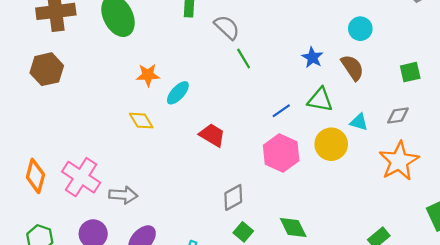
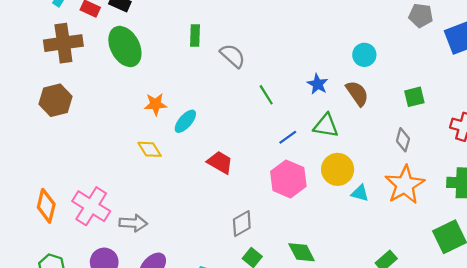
green line: (244, 58) -> (266, 95), moved
gray diamond: (398, 115) -> (403, 140), turned -65
cyan triangle: (359, 122) -> (360, 193), moved

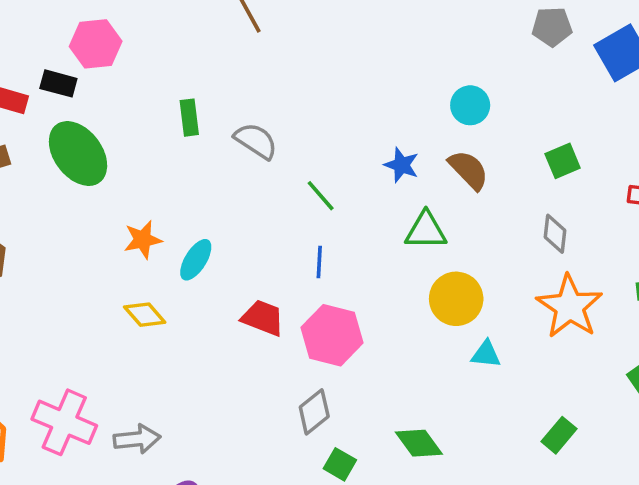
blue line: (288, 137) -> (319, 262), moved, turned -42
pink hexagon: (288, 179) -> (332, 335), moved
cyan triangle: (360, 193) -> (486, 354), moved

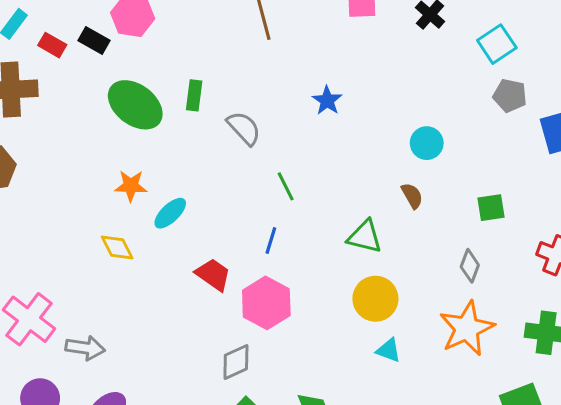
green ellipse: (78, 154) -> (135, 105), moved, turned -30
blue star: (402, 165) -> (327, 101), moved
brown semicircle: (469, 170) -> (412, 196), size x0.7

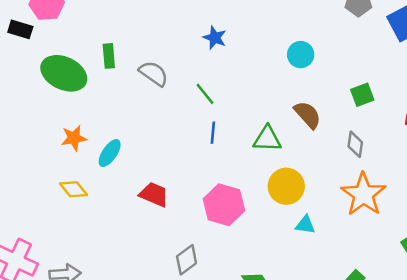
green line: (286, 186) -> (205, 94), moved
brown semicircle: (412, 196) -> (308, 115), moved, size x1.4
blue line: (271, 240) -> (213, 133), moved
pink hexagon: (266, 303) -> (224, 205), moved

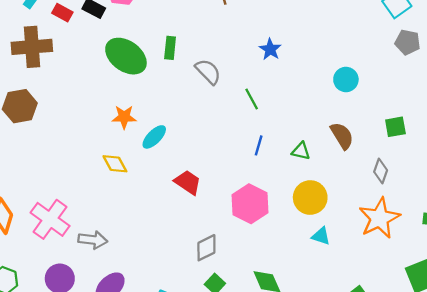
blue line: (213, 133) -> (259, 145), moved
green triangle: (267, 139) -> (301, 151), size x0.7

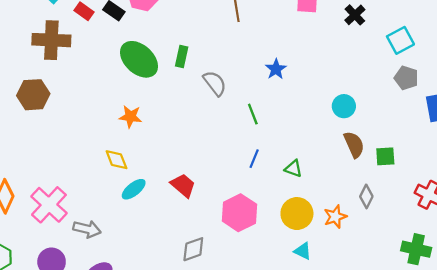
brown semicircle: (342, 136) -> (354, 144), moved
cyan ellipse: (154, 137) -> (134, 189), moved
orange star: (379, 218) -> (335, 217), moved, size x0.6

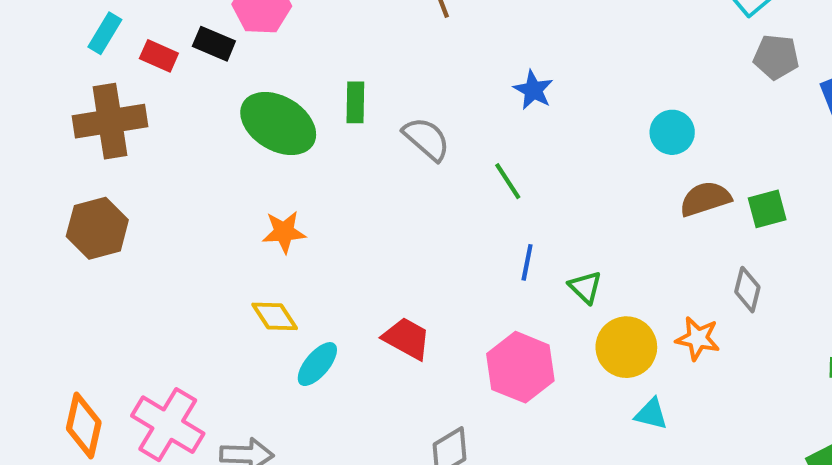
brown semicircle: (354, 144) -> (705, 199), turned -72
green triangle: (293, 169) -> (585, 287), moved, turned 36
orange star: (335, 217) -> (698, 338), turned -30

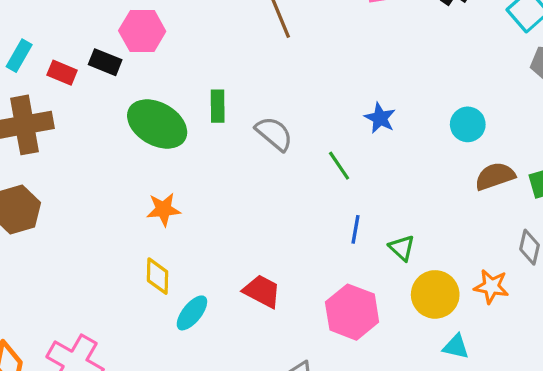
blue star: (533, 90) -> (380, 118), moved
yellow diamond: (275, 316) -> (158, 276), turned 36

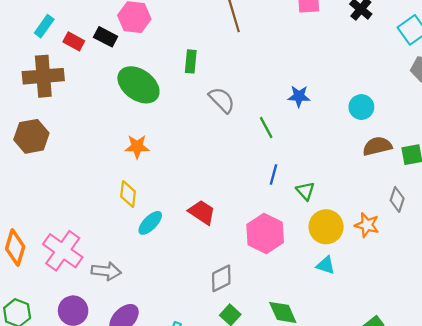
green rectangle: (218, 106) -> (191, 61), moved
blue star: (380, 118) -> (299, 96), turned -30
cyan triangle: (456, 347) -> (326, 265), moved

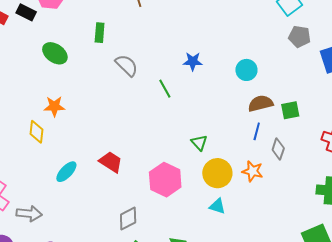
green ellipse: (138, 85) -> (55, 53), size x0.7
blue line: (273, 174) -> (257, 131), moved
yellow diamond: (128, 194) -> (37, 132), moved

